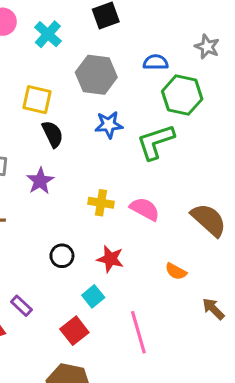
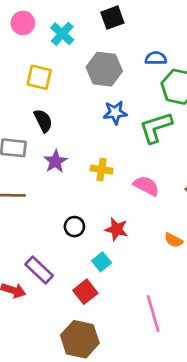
yellow square: (37, 100) -> (39, 77), moved
black semicircle: (53, 134) -> (43, 121), moved
yellow cross: (101, 203) -> (102, 170), moved
purple rectangle: (21, 306) -> (39, 270), size x1.5
pink line: (138, 332) -> (153, 313), moved

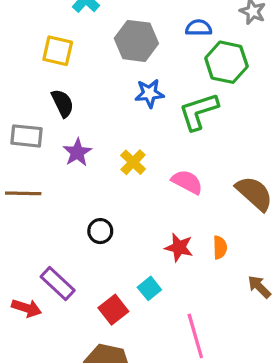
yellow cross: (102, 170) -> (133, 162), turned 35
red star: (117, 229) -> (179, 247), moved
orange semicircle: (174, 240) -> (220, 247), turned -120
cyan square: (102, 262) -> (149, 288), moved

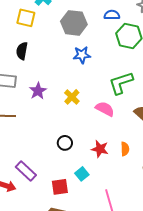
yellow square: (58, 51) -> (26, 18), moved
black semicircle: (63, 103) -> (22, 51), moved, turned -144
green L-shape: (199, 111) -> (121, 83), moved
black circle: (100, 231) -> (65, 143), moved
red square: (113, 310) -> (60, 187), turned 30

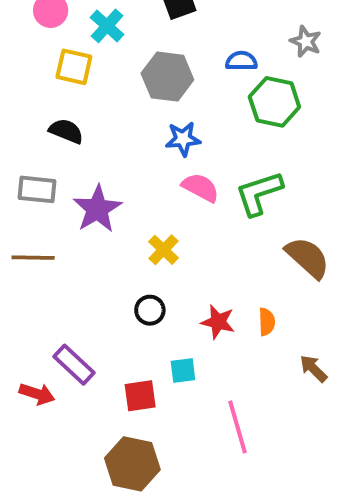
black semicircle: (22, 51) -> (66, 131), turned 102
purple star: (38, 91) -> (97, 209), size x1.4
yellow cross: (72, 97) -> (164, 250), moved
pink semicircle: (105, 109) -> (200, 187), moved
cyan square: (82, 174) -> (183, 370), turned 32

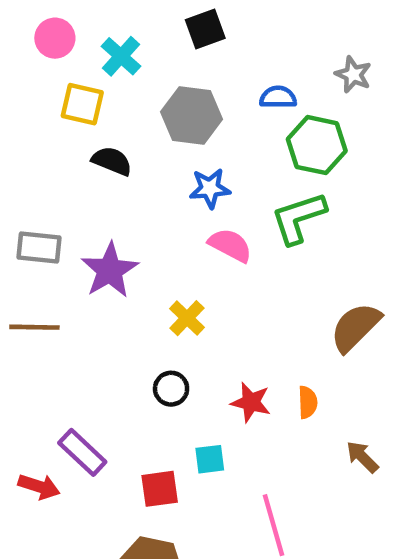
black semicircle: (66, 131) -> (112, 161), moved
green L-shape: (259, 193) -> (299, 218), moved
brown semicircle: (308, 258) -> (355, 327), turned -87

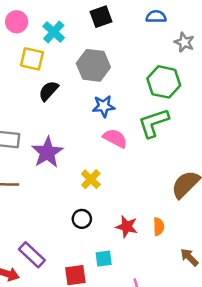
blue semicircle: (278, 97) -> (156, 17), moved
black semicircle: (112, 161) -> (49, 91), turned -70

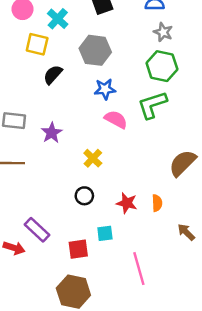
gray star: (184, 42) -> (163, 32), moved
purple star: (47, 152) -> (52, 133), size x0.7

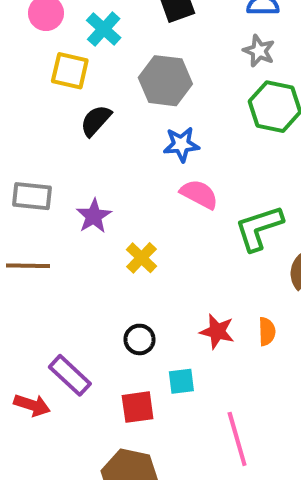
gray star: (163, 32) -> (259, 51), moved
green L-shape: (152, 105) -> (259, 228), moved
yellow cross: (93, 158) -> (142, 258), moved
black circle: (84, 196) -> (140, 339), moved

